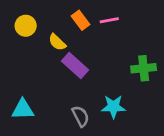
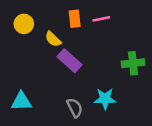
orange rectangle: (80, 20) -> (75, 19), turned 30

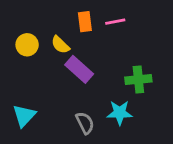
yellow circle: (24, 24) -> (27, 45), moved
green cross: (133, 63) -> (138, 79), moved
cyan triangle: (21, 101) -> (24, 116), turned -45

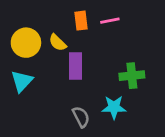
yellow circle: (27, 45) -> (26, 43), size x1.4
purple rectangle: (79, 69) -> (75, 66), turned 48
cyan triangle: (24, 116) -> (22, 81), moved

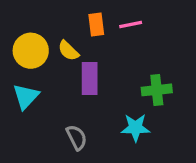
gray semicircle: (81, 117) -> (77, 137), moved

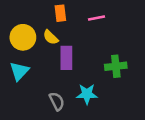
orange rectangle: (96, 24) -> (60, 13), moved
cyan star: (135, 128) -> (87, 94), moved

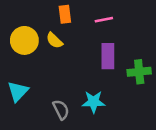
purple rectangle: (66, 58) -> (108, 56), moved
green cross: (116, 66) -> (139, 72), moved
cyan triangle: (19, 71) -> (18, 91), moved

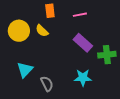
purple rectangle: (108, 56) -> (83, 43), turned -48
cyan triangle: (18, 91) -> (25, 70), moved
cyan star: (94, 102) -> (83, 78), moved

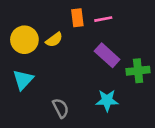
orange rectangle: (50, 11) -> (77, 18), moved
yellow semicircle: (42, 31) -> (54, 40), turned -80
cyan triangle: (25, 70) -> (23, 80), moved

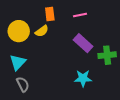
orange rectangle: (77, 18) -> (50, 14), moved
gray semicircle: (61, 108) -> (23, 84), moved

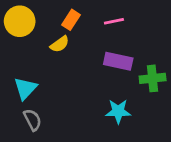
orange rectangle: (50, 14) -> (71, 20), turned 40
yellow circle: (19, 31) -> (20, 21), moved
purple rectangle: (83, 43) -> (118, 61), turned -30

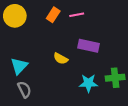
pink line: (114, 21) -> (77, 15), moved
yellow semicircle: (60, 44) -> (61, 59), moved, turned 64
green cross: (153, 78) -> (115, 78), moved

